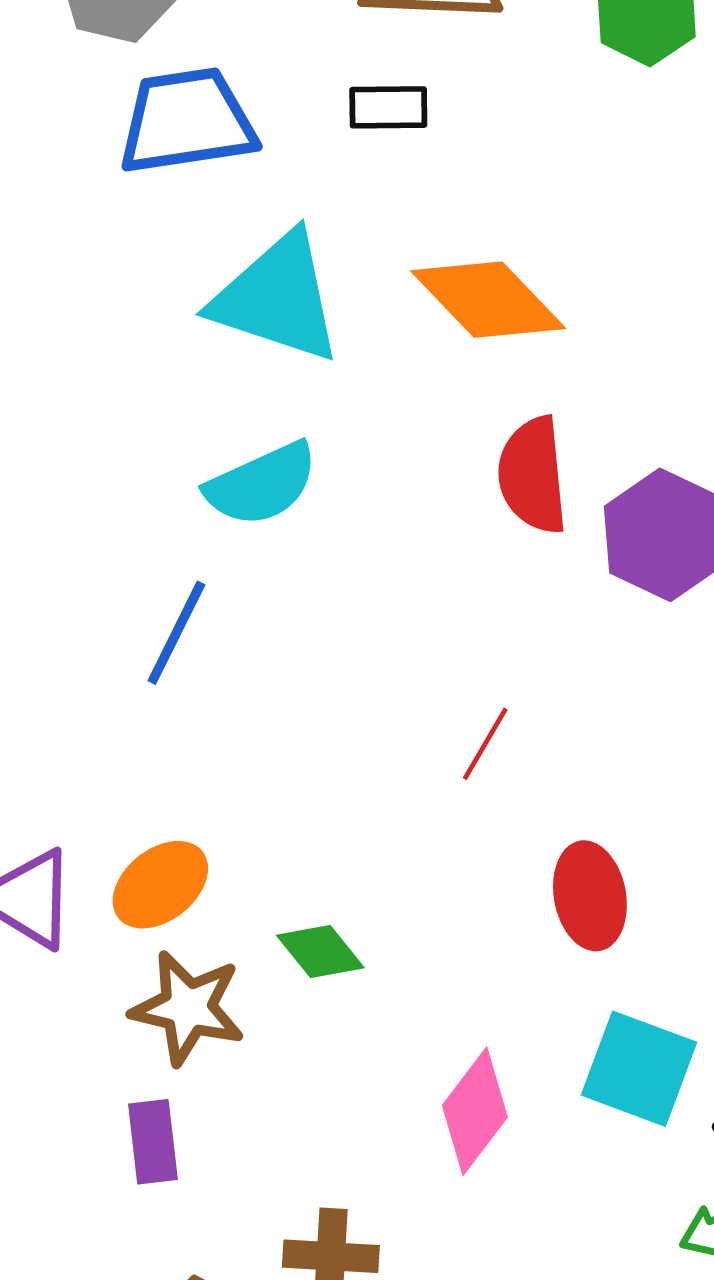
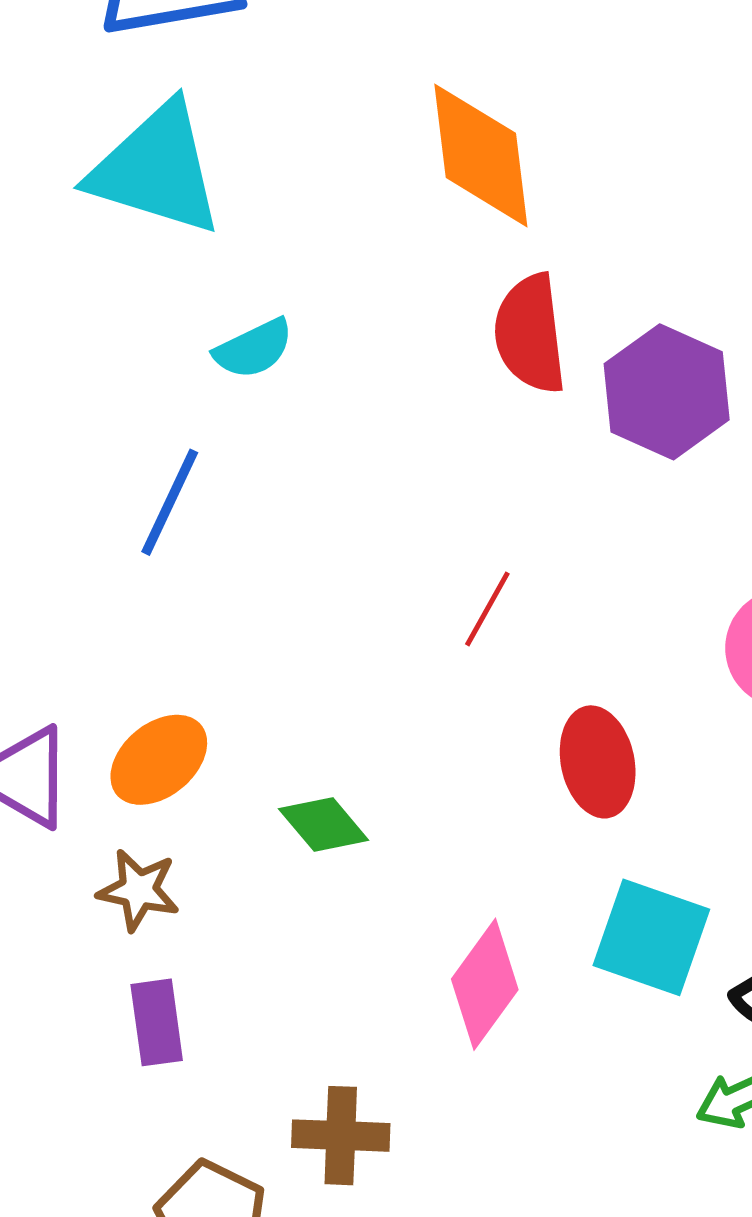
cyan triangle: (277, 298) -> (156, 169), moved
orange diamond: (488, 300) -> (481, 155), turned 38
cyan semicircle: (262, 484) -> (254, 349), size x0.7
brown star: (188, 1008) -> (138, 890), moved, size x0.7

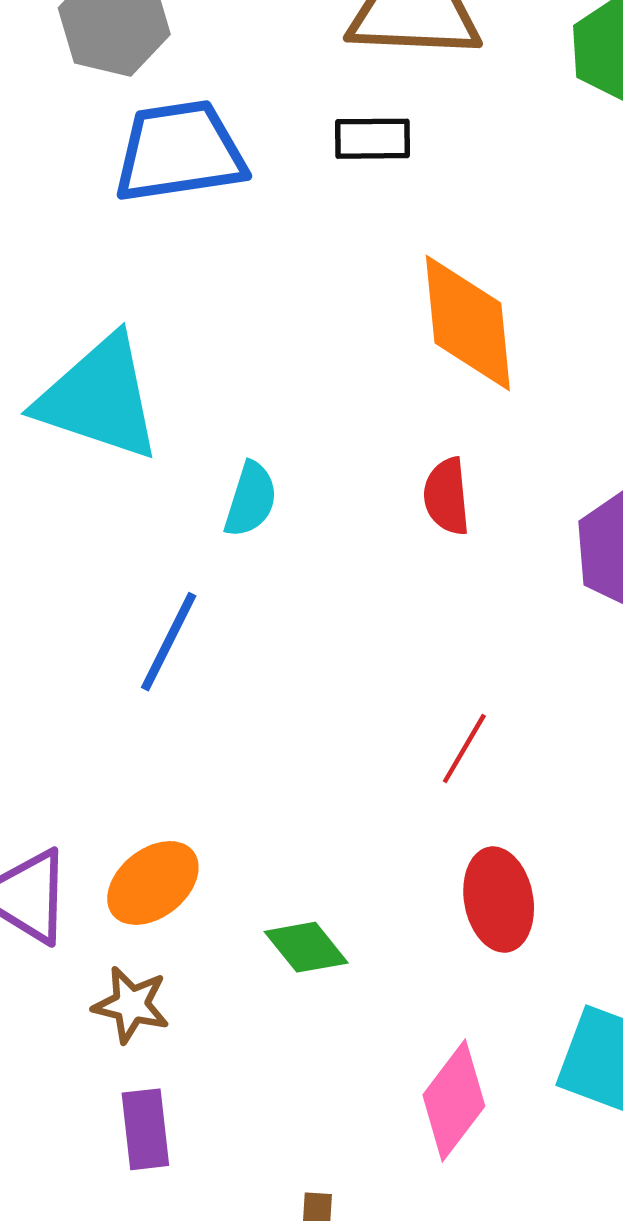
cyan triangle: (156, 169) -> (99, 398), moved
red semicircle: (530, 334) -> (447, 496), moved, size x0.7
cyan semicircle: (254, 349) -> (251, 499), turned -48
red ellipse: (598, 762) -> (499, 900), moved

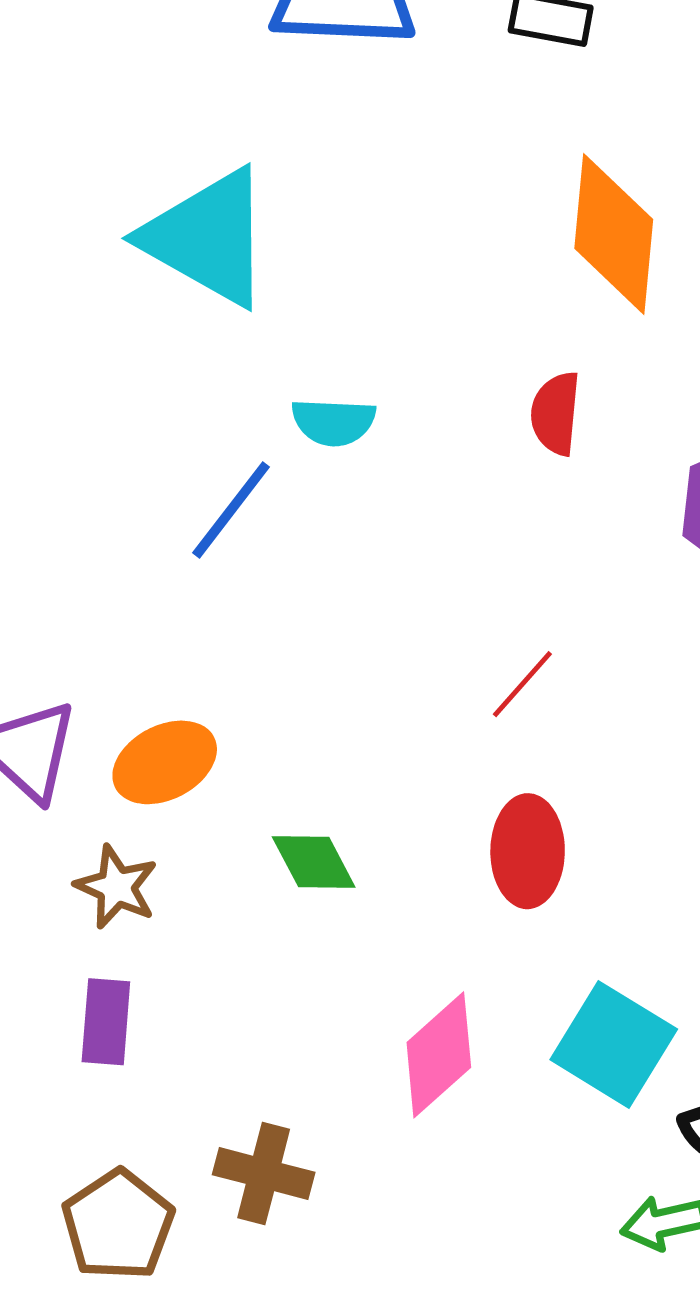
cyan semicircle: (251, 499) -> (333, 422), moved, turned 64

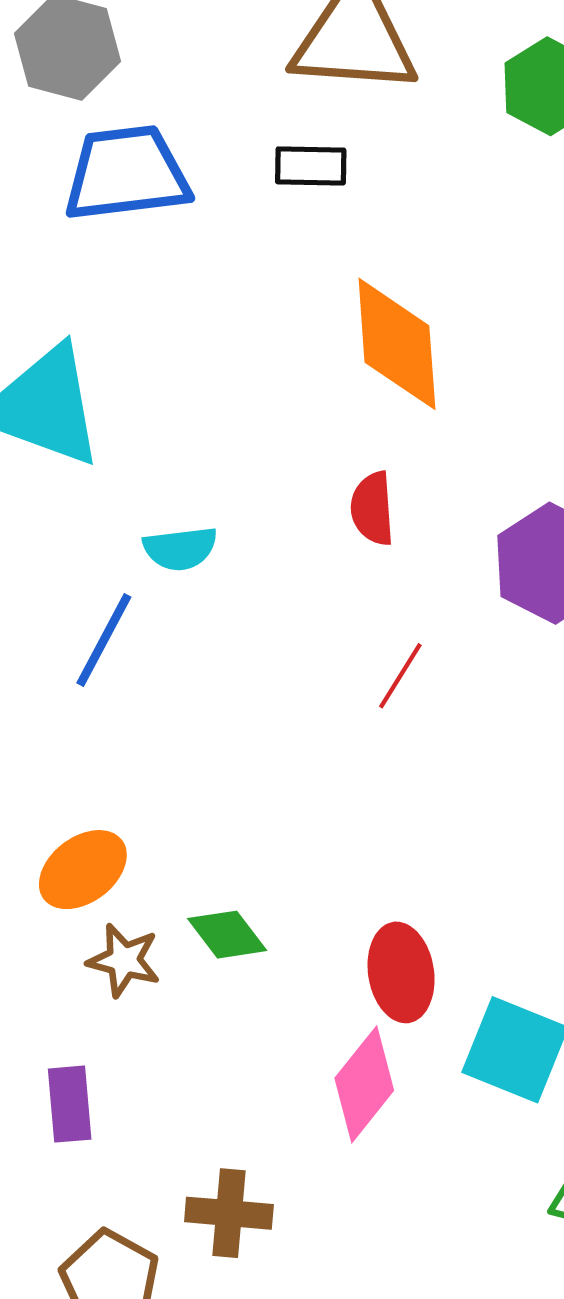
red line: (522, 684) -> (400, 676), moved
red ellipse: (528, 851) -> (401, 972), moved
brown star: (116, 887) -> (124, 960), moved

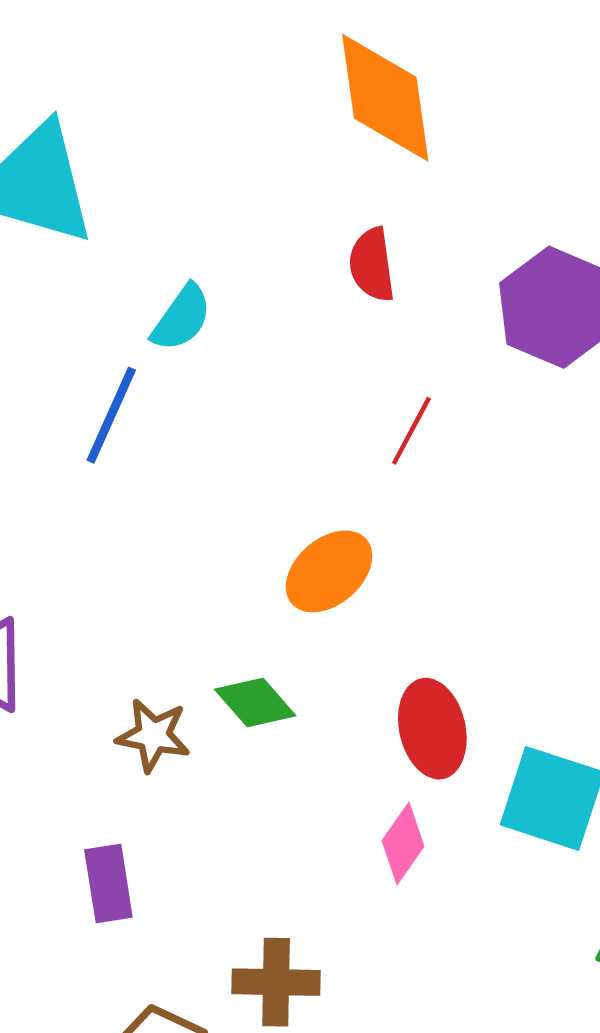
cyan semicircle: (180, 549) -> (182, 318), turned -44
orange ellipse: (83, 870) -> (329, 571), moved
pink diamond: (364, 1084) -> (403, 843), size x0.7

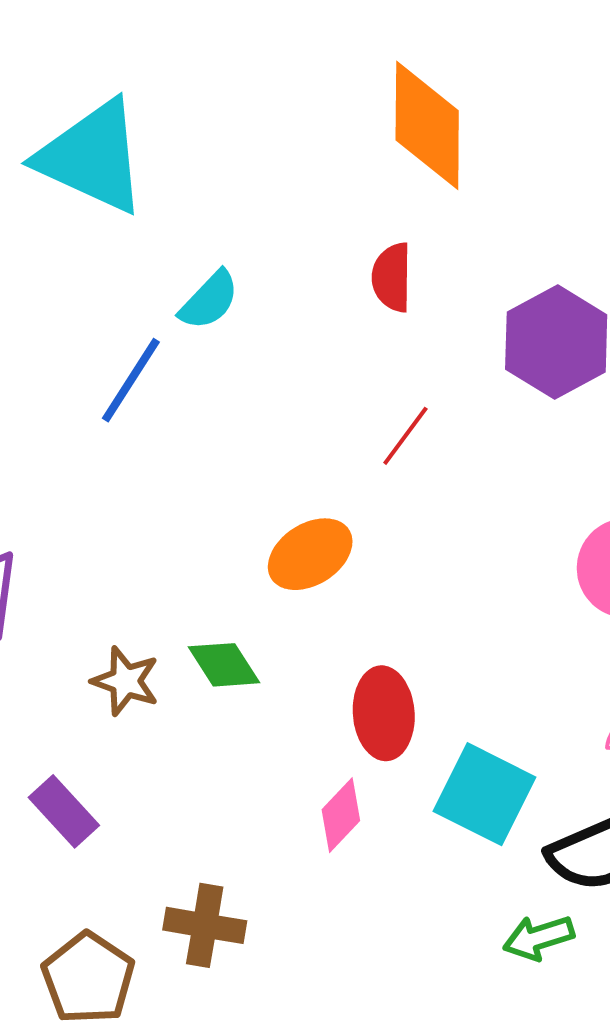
purple rectangle: (108, 883) -> (64, 811), turned -42

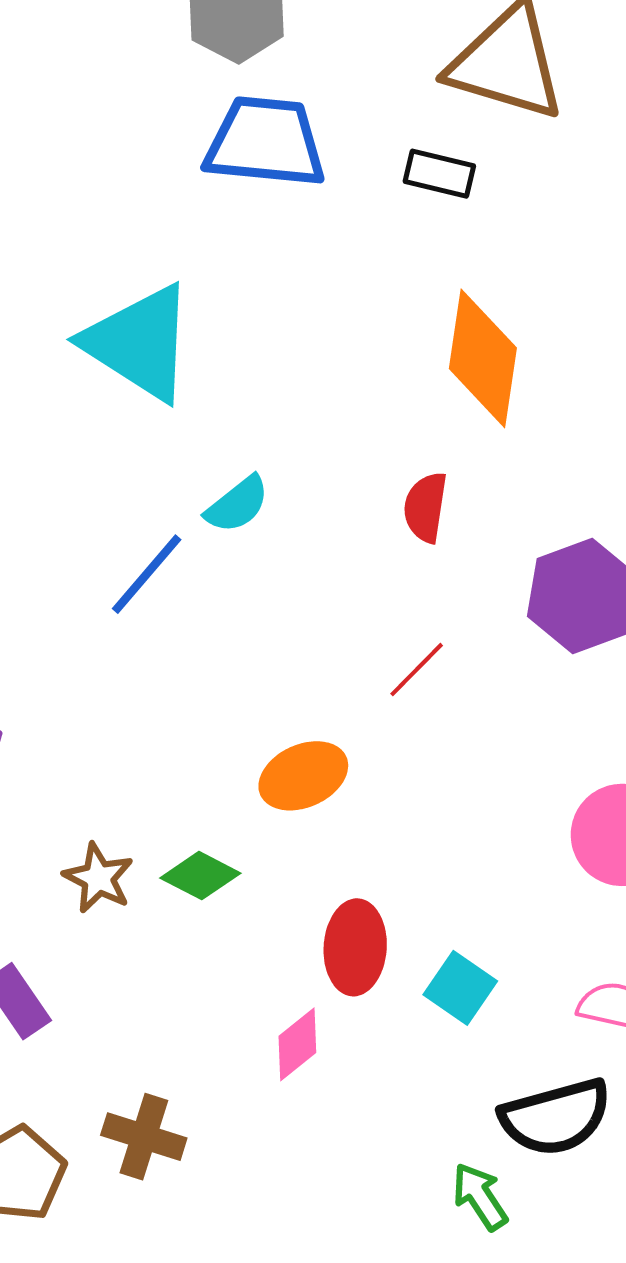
green diamond: (224, 665) -> (200, 876), turned -38
cyan square: (485, 794) -> (460, 988), moved, size x0.7
green arrow: (539, 938) -> (480, 1197), turned 66

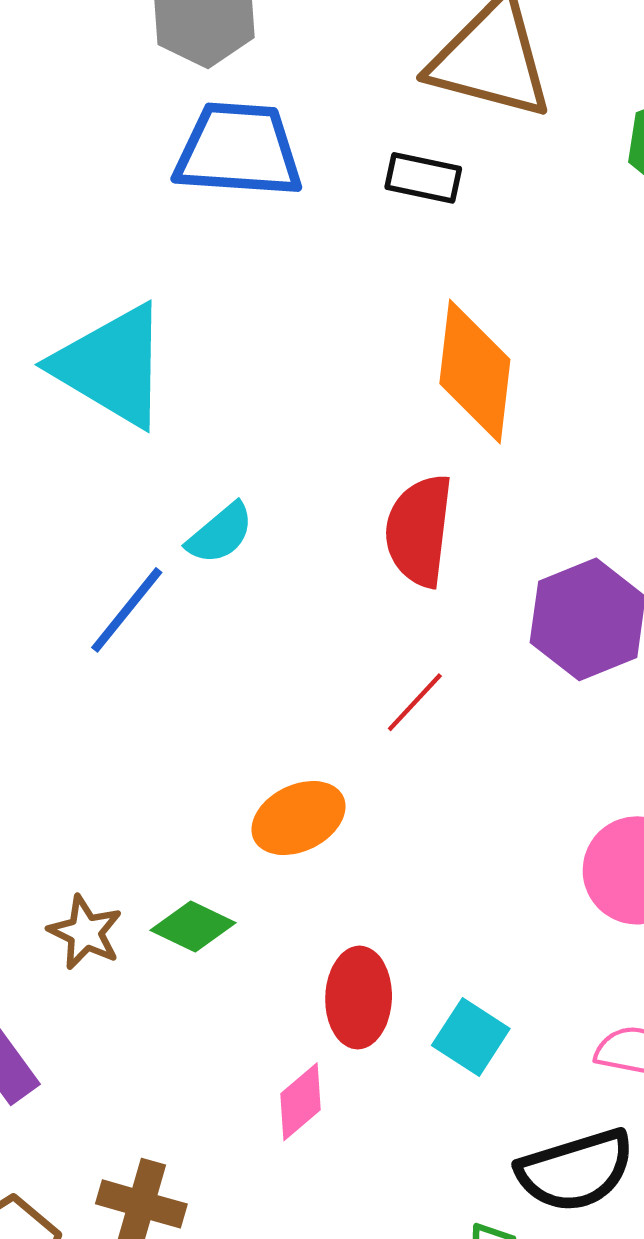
red semicircle: (425, 507) -> (419, 531), size x1.5

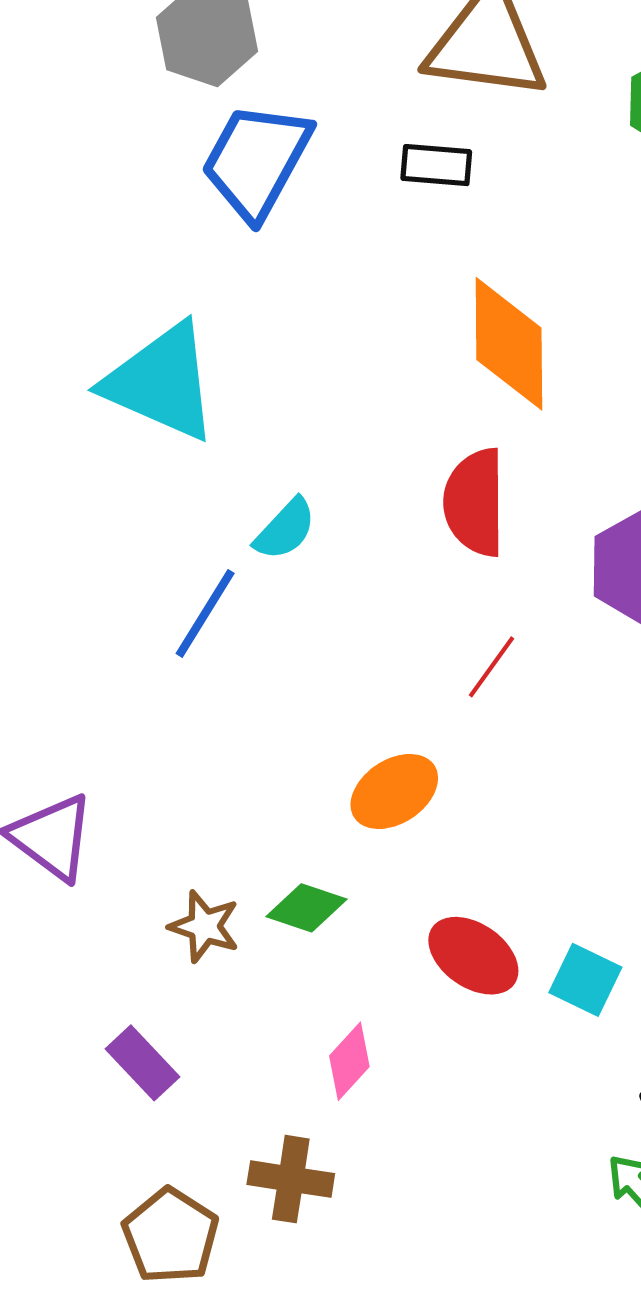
blue trapezoid: (239, 150) -> (256, 161), turned -58
red ellipse: (359, 998) -> (473, 956), turned -50
pink diamond: (301, 1102) -> (349, 1061), moved

